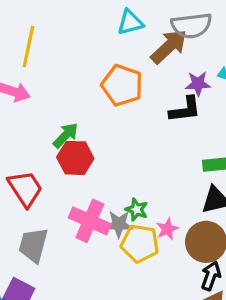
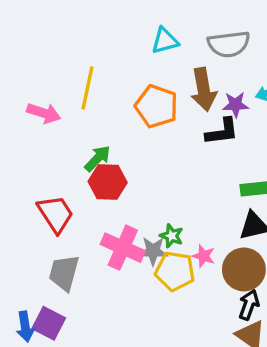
yellow line: (28, 47) -> (87, 88), moved
brown arrow: (169, 47) -> (204, 89), moved, turned 123
pink star: (167, 229) -> (204, 256), turned -30

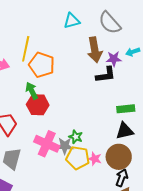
gray semicircle: (229, 44) -> (110, 23), turned 55
orange pentagon: (156, 106) -> (42, 65), moved
green arrow: (98, 158) -> (32, 91), turned -72
pink star: (204, 256) -> (95, 159), moved

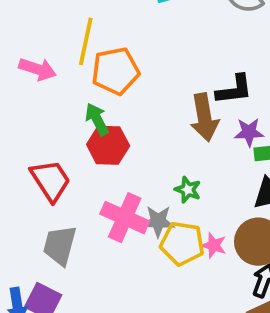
brown arrow: (95, 50) -> (204, 117), moved
purple star: (114, 59) -> (249, 132), moved
orange pentagon: (42, 65) -> (115, 71), turned -30
green star: (76, 137) -> (188, 190), moved

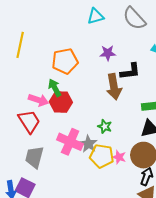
yellow line: (86, 41) -> (20, 45), moved
pink arrow: (38, 69) -> (38, 100), moved
purple star: (249, 132) -> (108, 53), moved
gray star: (158, 221) -> (88, 144), turned 30

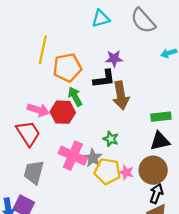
yellow line: (20, 45) -> (43, 50), moved
black L-shape: (130, 71) -> (104, 79), moved
green arrow: (55, 88) -> (75, 97), moved

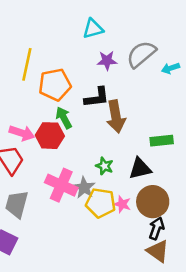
gray semicircle: (143, 21) -> (141, 54), moved, turned 92
purple star: (114, 59) -> (107, 61), moved
black triangle: (160, 141) -> (140, 169), moved

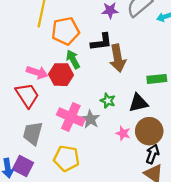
yellow pentagon: (101, 203) -> (66, 158), moved

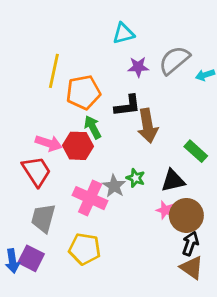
green rectangle: (157, 79) -> (196, 151), turned 48
gray star: (90, 119) -> (114, 186), moved
pink star: (123, 133) -> (165, 210), moved

